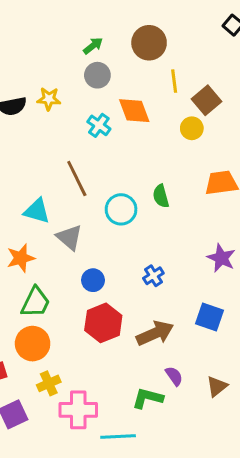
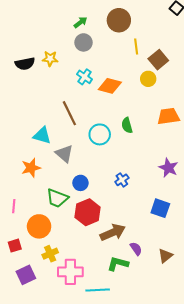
orange diamond: (134, 111) -> (110, 86), moved, turned -55
green trapezoid: (35, 302) -> (57, 198), moved, turned 85
brown arrow: (155, 333) -> (113, 232), moved

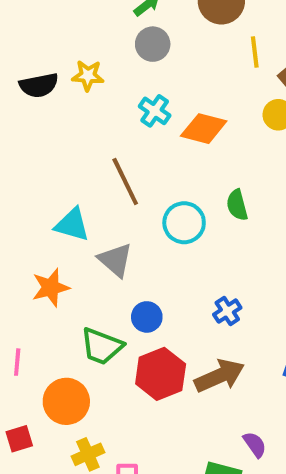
brown arrow: (113, 232) -> (219, 376), moved

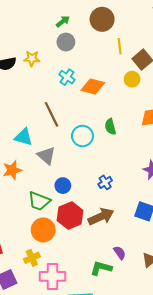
orange circle: (66, 401) -> (43, 230), moved

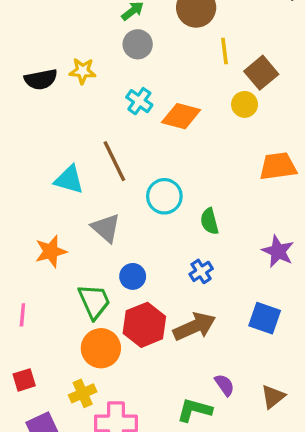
green semicircle: (110, 127) -> (209, 221), moved
cyan triangle: (24, 137) -> (69, 180), moved
green trapezoid: (39, 201) -> (94, 301), turned -135

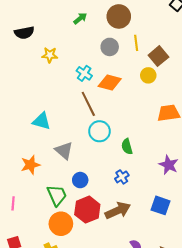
gray circle: (138, 44) -> (110, 47), moved
black semicircle: (41, 79) -> (24, 33), moved
brown line: (114, 161) -> (88, 104), moved

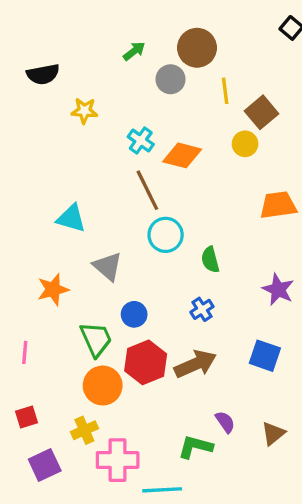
gray circle: (110, 47) -> (171, 79), moved

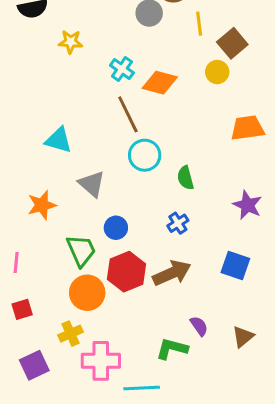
red square: (26, 417) -> (22, 309), moved

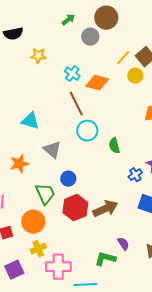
yellow line: (199, 24) -> (123, 58), moved, turned 49
blue cross: (178, 223) -> (135, 175), moved
orange circle: (87, 293) -> (33, 222), moved

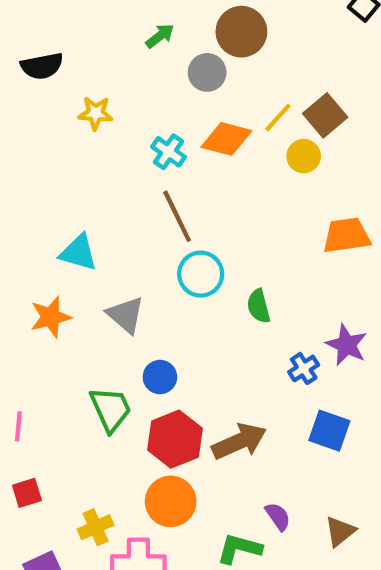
orange diamond: (97, 83) -> (226, 139), moved
orange star: (19, 164) -> (51, 317), moved
orange circle: (33, 222) -> (171, 501), moved

